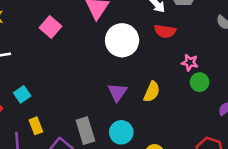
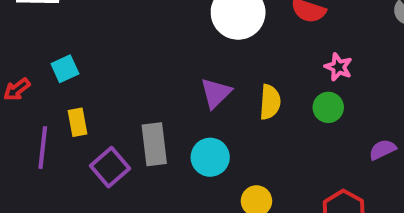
green circle: (200, 82) -> (328, 107), moved
yellow semicircle: (152, 92) -> (270, 102), turned -30

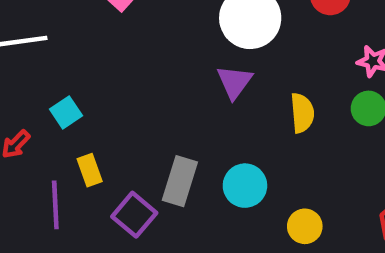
purple triangle: (216, 93) -> (234, 82), moved
gray rectangle: (154, 144) -> (180, 181), turned 33

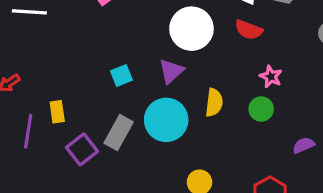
cyan square: (66, 112) -> (121, 75), moved
cyan circle: (245, 186) -> (166, 120), moved, size x1.4

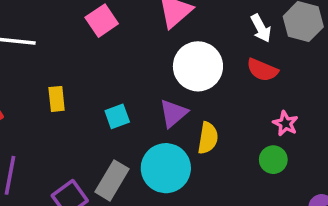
yellow semicircle: (214, 103) -> (208, 138), moved
yellow rectangle: (57, 112) -> (57, 99), moved

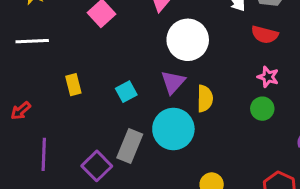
red semicircle: (262, 70) -> (265, 35), moved

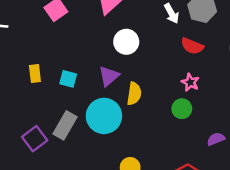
white circle: (188, 40) -> (126, 42), size x0.7
yellow rectangle: (73, 85) -> (35, 73), moved
cyan square: (126, 92) -> (68, 79), turned 36

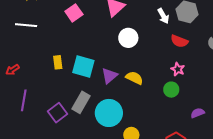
purple triangle: (109, 76) -> (109, 76), moved
cyan square: (68, 79) -> (83, 66), size x1.6
yellow semicircle: (134, 94) -> (134, 78), turned -72
cyan circle: (104, 116) -> (109, 113), moved

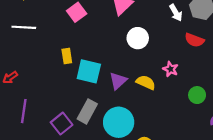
yellow rectangle: (58, 62) -> (67, 56), moved
pink star: (178, 69) -> (170, 69), moved
green circle: (171, 90) -> (197, 95), moved

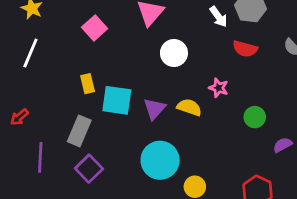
white line: (24, 27) -> (30, 53), turned -65
gray rectangle: (87, 111) -> (79, 131), moved

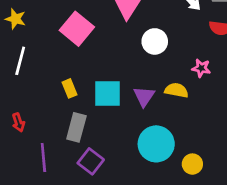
pink square: (95, 28) -> (77, 29), size x1.4
yellow rectangle: (88, 84) -> (69, 88), moved
red arrow: (19, 117) -> (18, 122), turned -60

